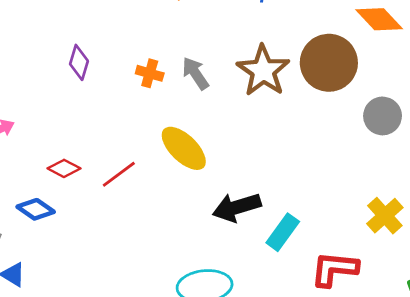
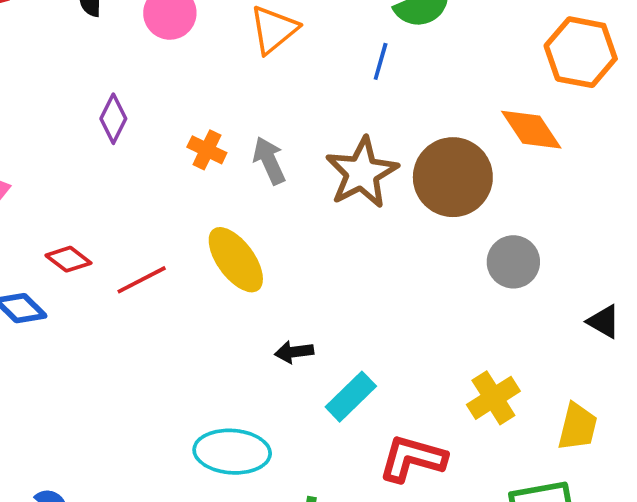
black arrow: (237, 207) -> (294, 352), size x0.6

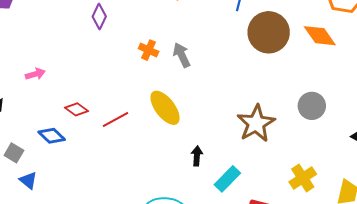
purple diamond: (113, 119) -> (99, 16), moved
brown star: (362, 173) -> (256, 123), moved
brown circle: (453, 177) -> (269, 32), moved
black arrow: (294, 352) -> (197, 156), turned 102

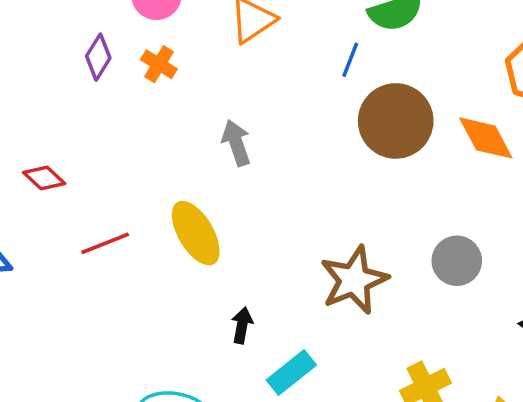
orange cross: (149, 50) -> (159, 64), moved
red diamond: (77, 109) -> (44, 178), moved

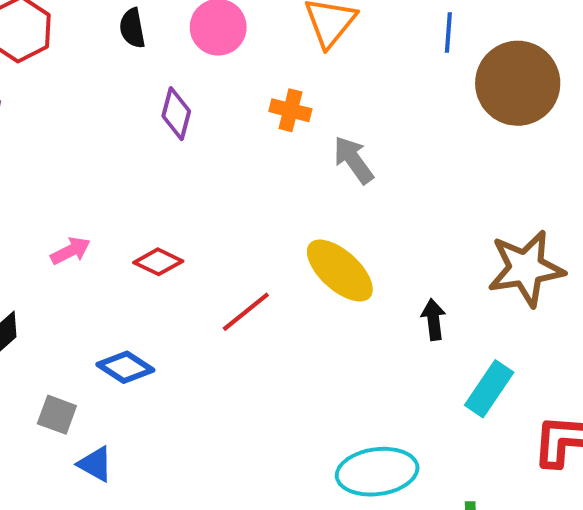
orange cross: (159, 64) -> (290, 110), moved
brown star: (354, 280) -> (526, 268), turned 30
black arrow: (242, 325) -> (433, 320), moved

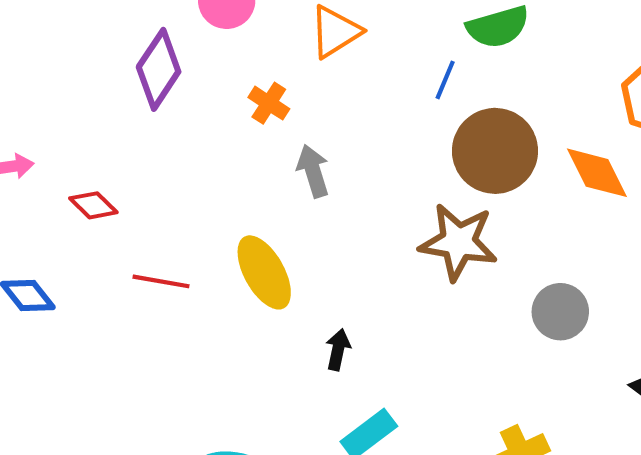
purple diamond: (176, 114) -> (159, 69), size x1.5
brown star: (526, 268) -> (458, 242), moved
red line: (246, 312) -> (161, 281), turned 30

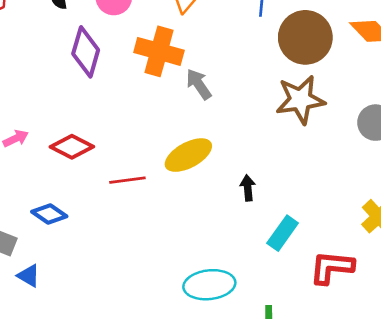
orange cross: (269, 103) -> (159, 51), size x1.8
red diamond: (93, 205) -> (72, 147), size x1.4
yellow ellipse: (264, 272) -> (188, 155), turned -72

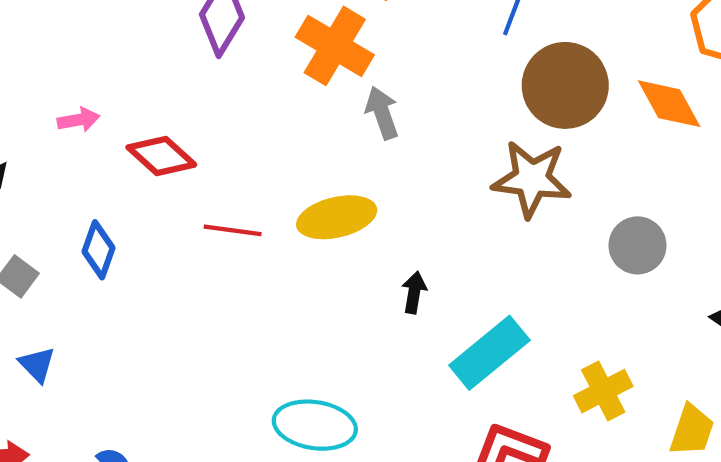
blue diamond: (49, 214) -> (99, 250), turned 60
cyan rectangle: (283, 233) -> (489, 353), moved, size x1.4
blue triangle: (29, 276) -> (37, 365), moved

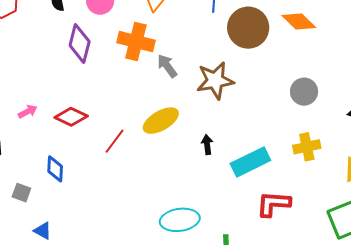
brown star: (532, 179) -> (215, 80), moved
red line: (233, 230) -> (114, 141), turned -44
cyan rectangle: (489, 353) -> (250, 162), turned 30
yellow cross: (603, 391) -> (307, 147), moved, turned 32

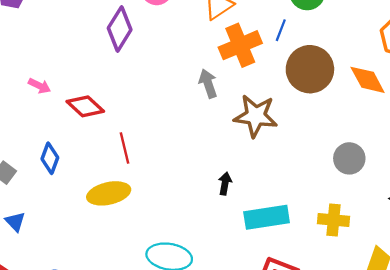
orange cross: (136, 42) -> (240, 45), moved, turned 36
pink arrow: (28, 112) -> (39, 86), turned 36
yellow ellipse: (161, 121) -> (109, 193), moved
red line: (114, 141) -> (124, 148), turned -68

